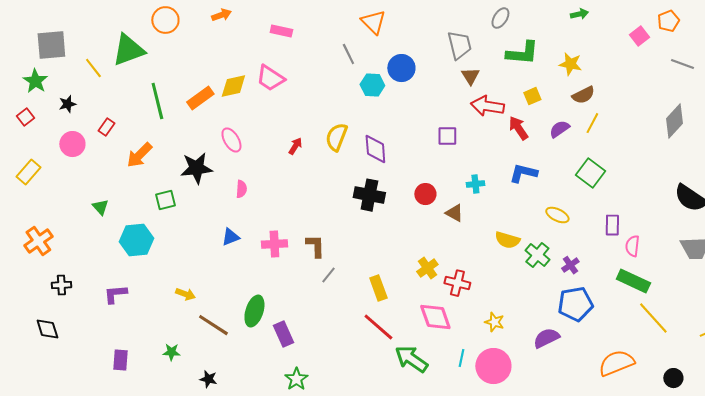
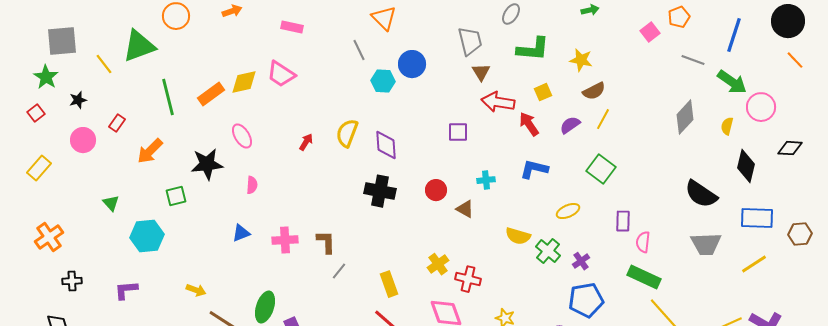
yellow ellipse: (557, 215) -> (568, 211), turned -50

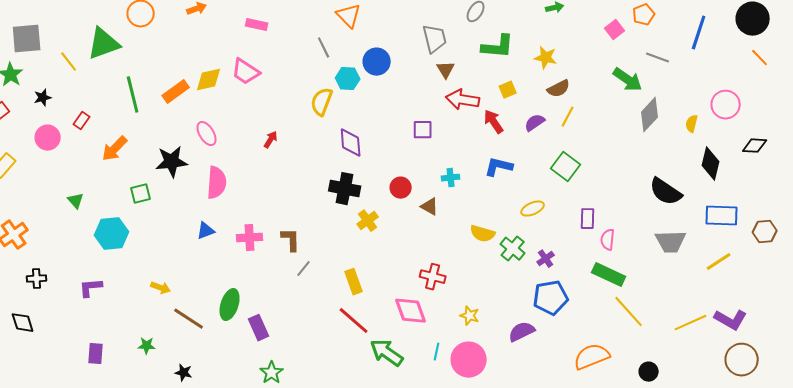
green arrow: (732, 82) -> (628, 80), moved
yellow semicircle: (347, 133) -> (322, 102), moved
pink semicircle: (252, 185) -> (217, 183), size x1.8
yellow cross: (438, 264) -> (368, 221), moved

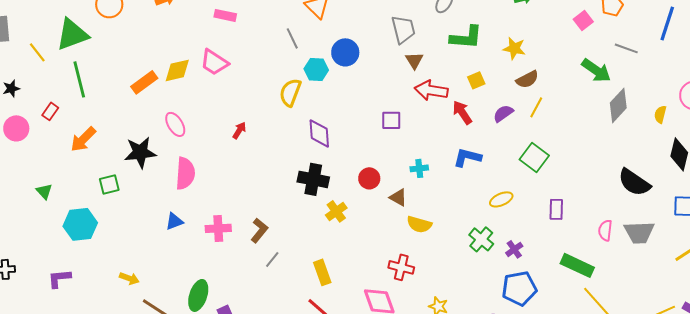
green line: (133, 95) -> (79, 79), moved
yellow semicircle: (483, 234) -> (419, 224), moved
brown L-shape: (291, 240) -> (259, 230), turned 40
pink semicircle: (608, 240) -> (605, 230), moved

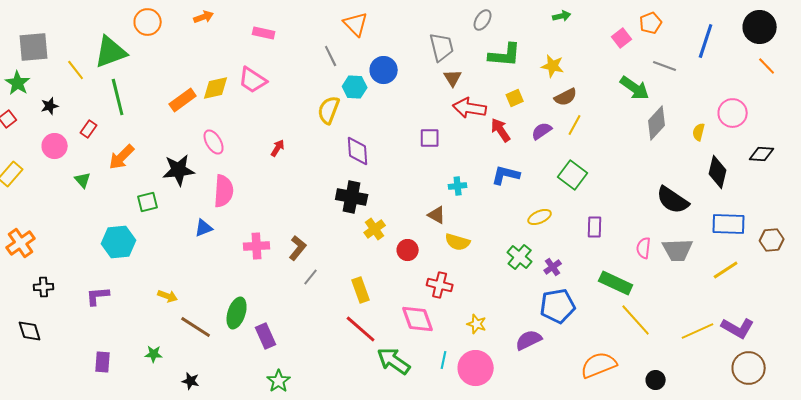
red circle: (369, 178) -> (408, 250), moved
green triangle: (44, 191) -> (83, 180), moved
blue triangle: (174, 221) -> (204, 228), moved

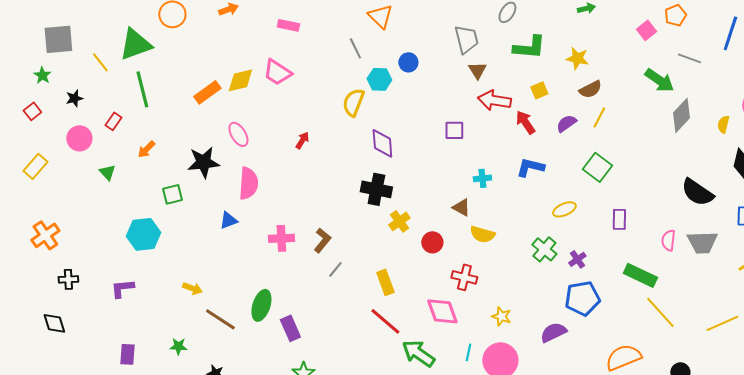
blue circle: (384, 70) -> (408, 62), size x0.7
green star: (18, 83) -> (42, 75), size x0.7
orange arrow: (122, 157) -> (146, 149), size x0.7

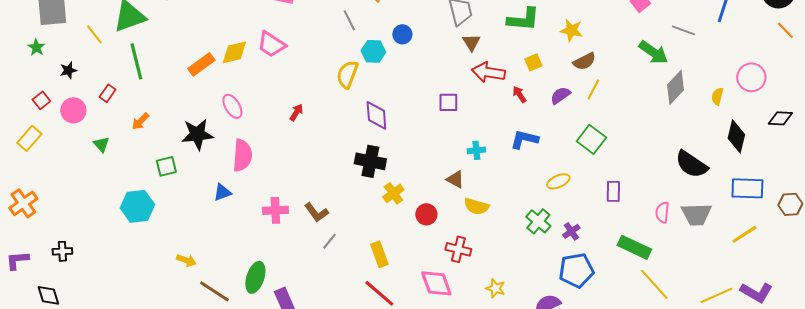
red square: (32, 111) -> (41, 100), moved
red arrow: (525, 122) -> (519, 94), size x0.7
orange cross: (45, 235) -> (23, 203), moved
brown L-shape: (322, 240) -> (316, 212), turned 105
purple L-shape: (122, 288) -> (17, 260), moved

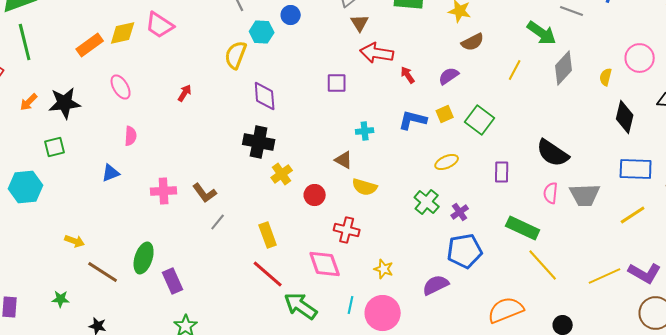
yellow square: (533, 62) -> (445, 114), moved
yellow line: (593, 89) -> (515, 70), moved
black star: (197, 134) -> (65, 103), moved
pink semicircle: (242, 155) -> (131, 136), size x0.6
black semicircle: (691, 164) -> (553, 153), moved

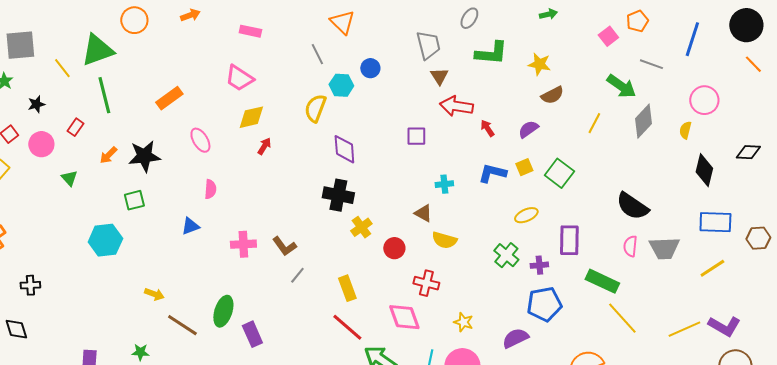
yellow diamond: (123, 33) -> (251, 117), moved
pink circle: (640, 58) -> (704, 100), moved
purple rectangle: (502, 172) -> (569, 240), moved, size x1.4
purple cross: (460, 212) -> (539, 265), turned 30

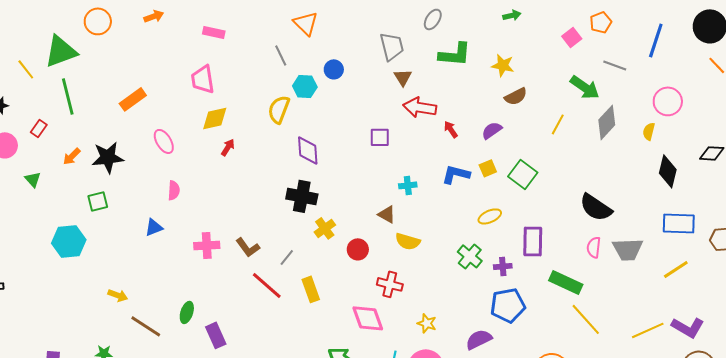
pink trapezoid: (239, 78) -> (203, 79), turned 48
gray line: (297, 275) -> (287, 257), moved
green ellipse: (223, 311) -> (187, 312), size x0.7
red line: (347, 327) -> (267, 285), moved

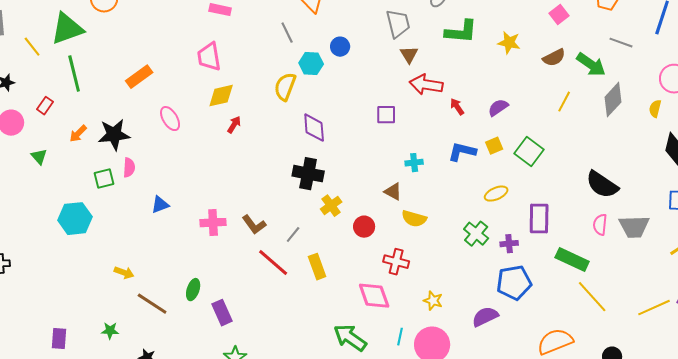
pink square: (572, 37) -> (559, 15), moved
brown semicircle: (516, 96) -> (554, 58), moved
pink semicircle: (174, 190) -> (129, 168), moved

